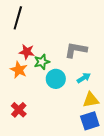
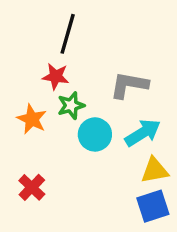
black line: (18, 18) -> (68, 34), moved
red star: (27, 52) -> (56, 76), moved
cyan arrow: (84, 78) -> (143, 133), size x1.5

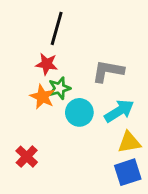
orange star: (32, 119) -> (42, 97), moved

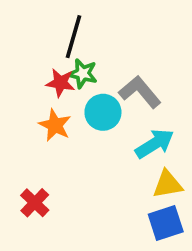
gray L-shape: (108, 71) -> (140, 92), turned 40
green star: (59, 88) -> (83, 74), moved, turned 30
cyan circle: (79, 112) -> (103, 112), moved

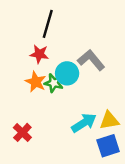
green star: (83, 74) -> (54, 83), moved
cyan arrow: (155, 144) -> (84, 123), moved

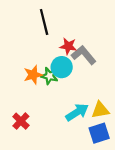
black line: (48, 24) -> (44, 22), turned -30
red star: (39, 54) -> (68, 46), moved
orange star: (36, 82) -> (33, 75), turned 30

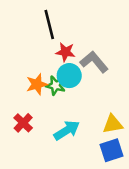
red star: (68, 46) -> (65, 52), moved
cyan arrow: (77, 112) -> (67, 130), moved
red cross: (21, 121) -> (23, 123), moved

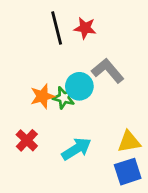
red star: (65, 52) -> (85, 28), moved

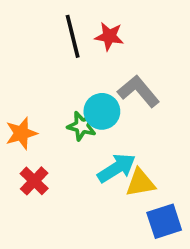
orange star: (42, 96) -> (21, 133), moved
yellow triangle: (129, 142) -> (140, 183), moved
cyan arrow: (77, 149) -> (117, 168), moved

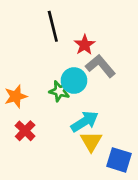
red star: (109, 36) -> (85, 45), moved, turned 30
yellow triangle: (140, 183) -> (91, 141), moved, turned -50
blue square: (164, 221) -> (119, 160), turned 35

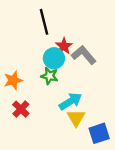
red star: (85, 45) -> (64, 46), moved
cyan circle: (74, 81) -> (54, 58), moved
blue square: (119, 160) -> (99, 133), turned -35

